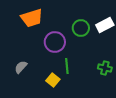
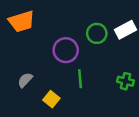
orange trapezoid: (32, 18) -> (22, 21), moved
yellow square: (53, 80) -> (51, 99), moved

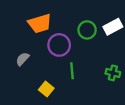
orange trapezoid: (22, 21) -> (40, 23), moved
gray semicircle: (25, 80) -> (23, 59), moved

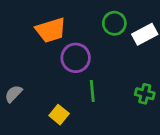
green circle: (87, 30) -> (114, 23), moved
gray semicircle: (23, 59) -> (13, 94), moved

